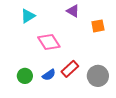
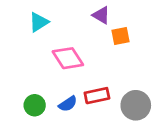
orange square: (98, 26) -> (121, 36), moved
red rectangle: (70, 69) -> (97, 96), turned 30

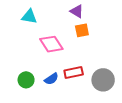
cyan triangle: (39, 22) -> (29, 17), turned 42
orange square: (121, 36) -> (82, 30), moved

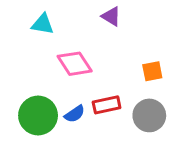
orange square: (82, 30) -> (152, 71), moved
green circle: (26, 80) -> (38, 115), size x1.6

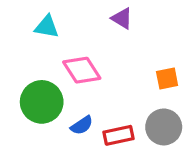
red rectangle: (107, 105) -> (119, 135), moved
green circle: (38, 115) -> (42, 102), moved

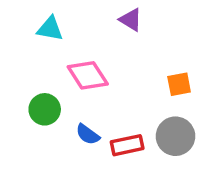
green circle: (42, 102) -> (45, 109), size x0.7
blue semicircle: (82, 125) -> (88, 134), turned 70

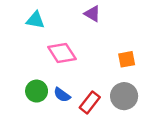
green circle: (45, 109) -> (37, 91), moved
red rectangle: (127, 145) -> (90, 102), turned -40

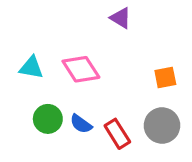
cyan triangle: (35, 20) -> (31, 68), moved
red rectangle: (90, 102) -> (117, 134), turned -70

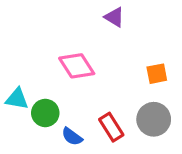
cyan triangle: (31, 68) -> (17, 99), moved
blue semicircle: (81, 124) -> (72, 137), moved

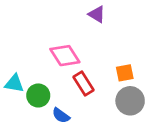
orange square: (157, 74) -> (125, 73), moved
red rectangle: (111, 127) -> (84, 83), moved

